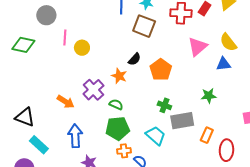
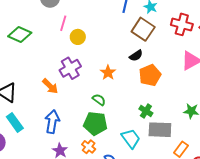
green diamond: (23, 45) -> (20, 34), moved
black semicircle: (134, 59) -> (136, 56), moved
purple cross: (93, 90) -> (70, 68), moved
orange cross: (124, 151) -> (89, 147), moved, turned 32

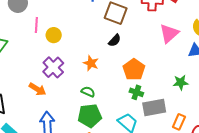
orange pentagon: (150, 75) -> (134, 70), moved

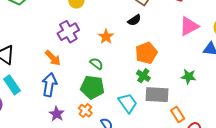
orange arrow: (37, 89) -> (53, 58), moved
orange rectangle: (179, 122) -> (178, 114), turned -70

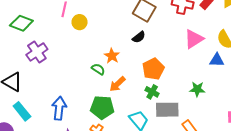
purple cross: (68, 32) -> (37, 52), moved
orange arrow: (53, 58) -> (117, 84), moved, turned 96
green semicircle: (96, 64) -> (98, 69), moved

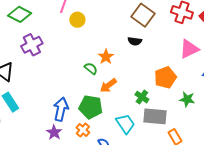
black semicircle: (139, 37) -> (135, 41), turned 40
orange pentagon: (153, 69) -> (165, 78), moved
blue arrow: (59, 108) -> (61, 109), moved

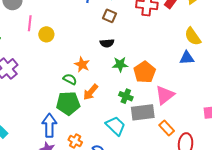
brown square: (143, 15) -> (109, 16), size x0.6
pink triangle: (189, 49) -> (165, 95), moved
green star: (187, 99) -> (120, 64), moved
green pentagon: (91, 107) -> (68, 103), moved

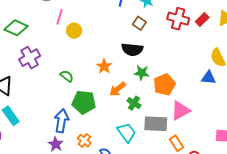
black semicircle: (107, 43) -> (132, 50), size x1.5
green semicircle: (70, 79) -> (67, 76), moved
orange arrow: (91, 92) -> (118, 89), moved
green cross: (126, 96) -> (134, 103), moved

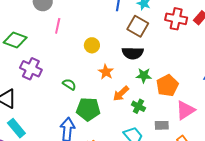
brown square: (139, 23) -> (138, 26), size x1.5
yellow circle: (74, 31) -> (92, 45), moved
purple cross: (30, 58) -> (31, 69), turned -30
gray rectangle: (156, 124) -> (162, 125), size x0.6

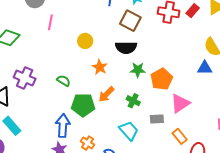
purple cross: (31, 69) -> (25, 78), moved
orange arrow: (121, 94) -> (106, 94), moved

